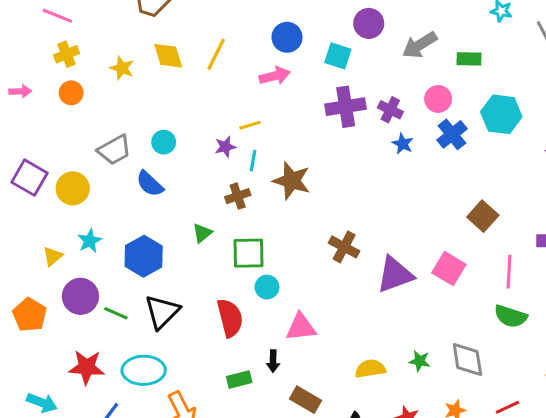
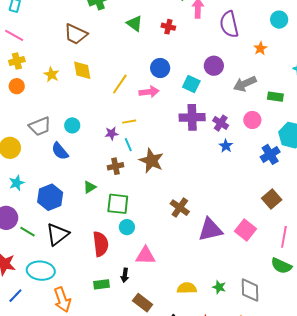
yellow line: (216, 54) -> (120, 84), moved
blue cross: (452, 134) -> (270, 154), moved
cyan line: (253, 161) -> (128, 145), turned -40

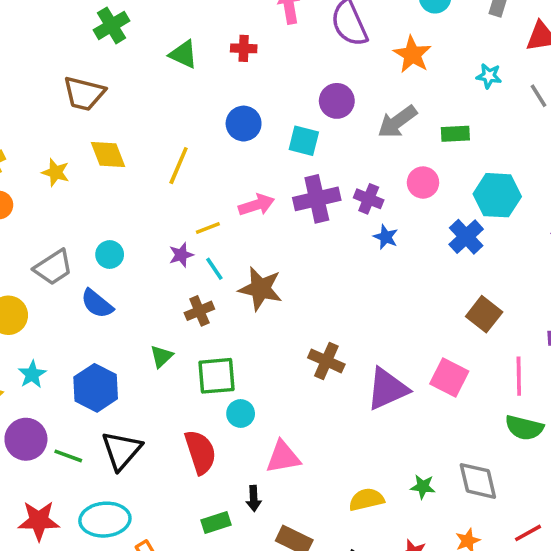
orange star: (260, 48) -> (412, 54), size x1.5
pink arrow: (149, 92) -> (256, 205), moved

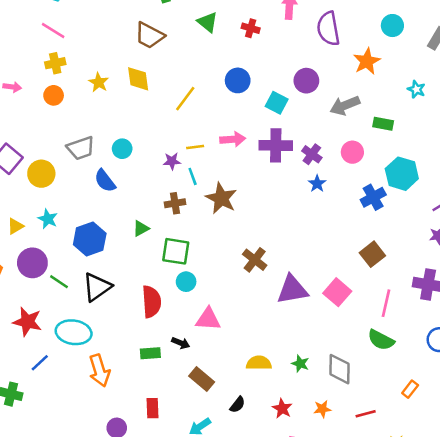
brown trapezoid: (84, 94) -> (149, 35), moved
cyan star: (32, 374) -> (48, 219), turned -30
black arrow: (254, 498) -> (181, 343), turned -78

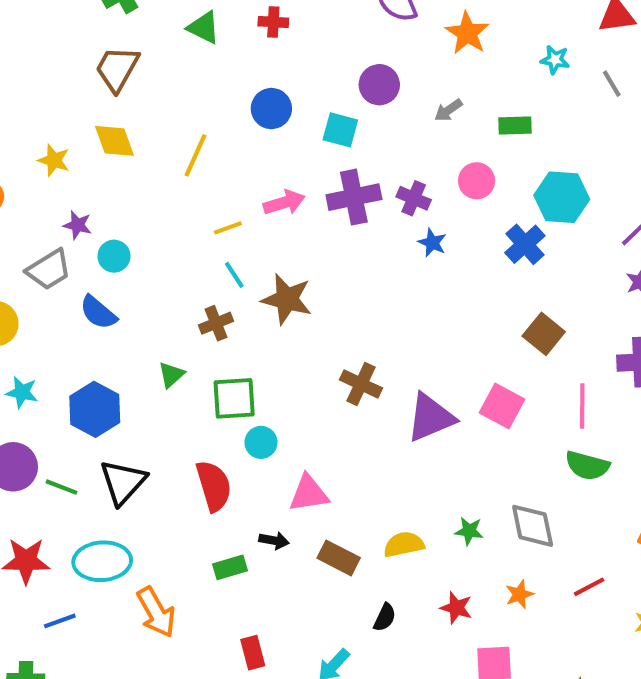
brown trapezoid: (149, 35) -> (117, 69), turned 104
gray arrow: (345, 105) -> (448, 110), size x0.6
purple star: (172, 161) -> (77, 225), moved, turned 30
blue line: (40, 363) -> (60, 621), turned 36
brown rectangle: (202, 379) -> (339, 558), moved

